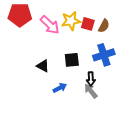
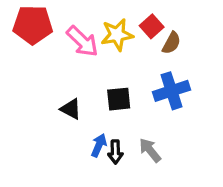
red square: (88, 24) -> (152, 26), moved, turned 32
black arrow: (91, 79) -> (115, 152), moved
blue arrow: (60, 88) -> (99, 145), turned -40

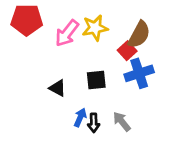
red square: (152, 26) -> (127, 51), moved
pink arrow: (82, 41) -> (67, 33), turned 84
brown semicircle: (171, 43) -> (139, 35), size x1.5

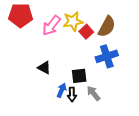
red square: (127, 51) -> (86, 32), moved
black square: (96, 80) -> (79, 76), moved

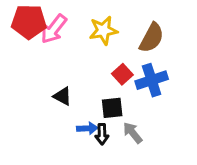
pink arrow: (51, 26) -> (54, 29), moved
red square: (86, 32) -> (122, 74), moved
blue arrow: (62, 90) -> (87, 128), turned 64

